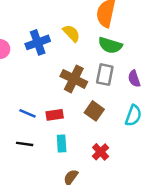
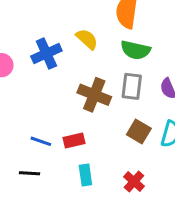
brown square: (94, 111) -> (139, 132), moved
black line: (25, 144) -> (29, 173), moved

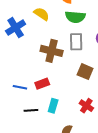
black line: (29, 173) -> (31, 110), moved
cyan rectangle: (85, 175) -> (53, 106), turned 32

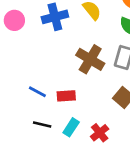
red cross: (86, 106) -> (100, 133), moved

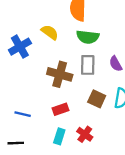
red rectangle: (66, 96) -> (61, 109), moved
black line: (42, 124) -> (16, 143), moved

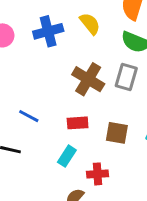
brown square: (97, 99) -> (117, 133), moved, turned -30
red cross: (85, 134) -> (97, 174), moved, turned 35

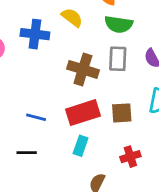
blue cross: (48, 31) -> (35, 34), turned 36
red rectangle: (78, 123) -> (83, 113), size x1.6
red cross: (97, 174) -> (130, 157), moved

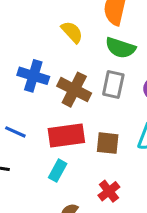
blue cross: (35, 34) -> (33, 76), moved
red cross: (130, 157) -> (109, 191), turned -30

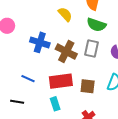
cyan rectangle: (58, 171) -> (55, 104), turned -48

